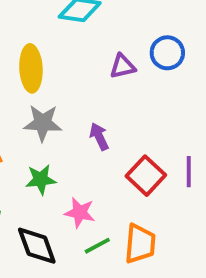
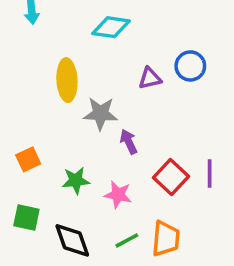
gray star: (43, 123) -> (100, 114), moved
pink star: (80, 213) -> (118, 195), moved

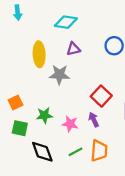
purple triangle: (150, 78) -> (73, 49), moved
purple arrow: (129, 142) -> (94, 120), moved
red square: (171, 177) -> (101, 96), moved
green square: (26, 218) -> (20, 128), moved

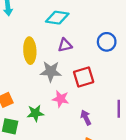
red square: (101, 96) -> (84, 77), moved, turned 30
pink star: (70, 124) -> (61, 99), moved

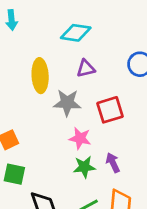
green star: (35, 113) -> (84, 167), moved

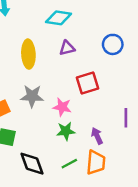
gray star: (67, 103) -> (32, 96), moved
purple arrow: (113, 163) -> (97, 136), moved

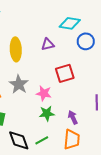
cyan diamond: (59, 18) -> (70, 23), moved
gray star: (32, 96) -> (19, 84), turned 30
green line: (69, 164) -> (42, 140), moved

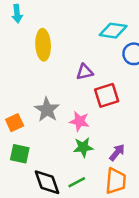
purple triangle: (48, 44) -> (85, 72), moved
yellow ellipse: (16, 49) -> (43, 45), moved
purple arrow: (73, 117) -> (117, 152), turned 64

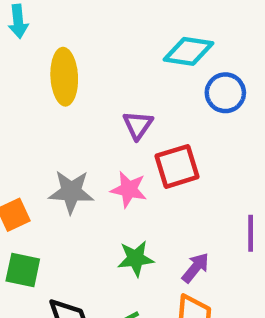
purple triangle: (85, 72) -> (138, 125), turned -42
gray star: (47, 110) -> (71, 192), turned -30
pink star: (79, 121) -> (129, 189), moved

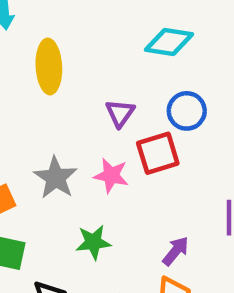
blue circle: (225, 93) -> (187, 111), moved
gray star: (71, 192) -> (56, 178), turned 30
green star: (136, 259) -> (93, 242), moved

